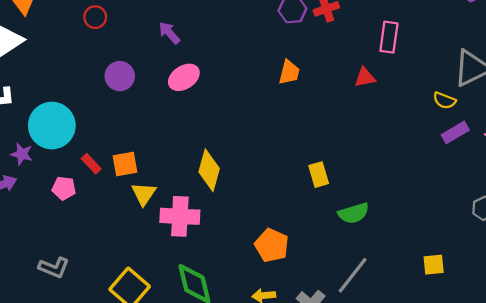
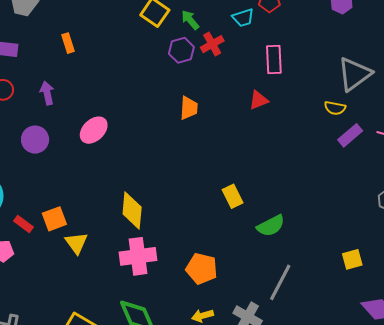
purple arrow: (169, 33) -> (47, 93), moved, turned 40
pink cross: (180, 216) -> (138, 256), moved

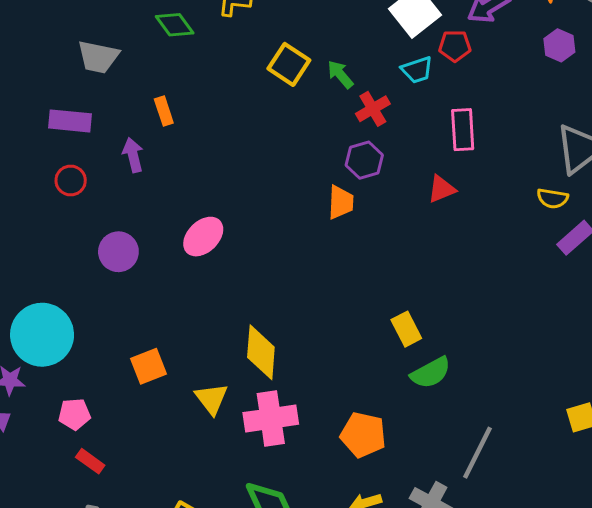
purple hexagon: (181, 50) -> (364, 160), moved
purple arrow: (47, 93) -> (133, 155), moved
red rectangle: (24, 224) -> (90, 461), moved
green semicircle: (271, 226) -> (431, 373), moved
yellow triangle: (76, 243) -> (211, 399), moved

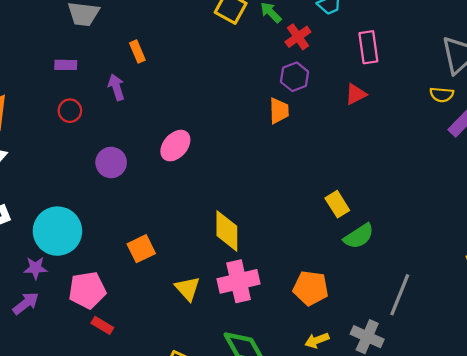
purple rectangle: (70, 121) -> (66, 65), size x0.7
yellow triangle: (211, 399) -> (188, 288), moved
pink pentagon: (74, 414) -> (87, 290), size x1.5

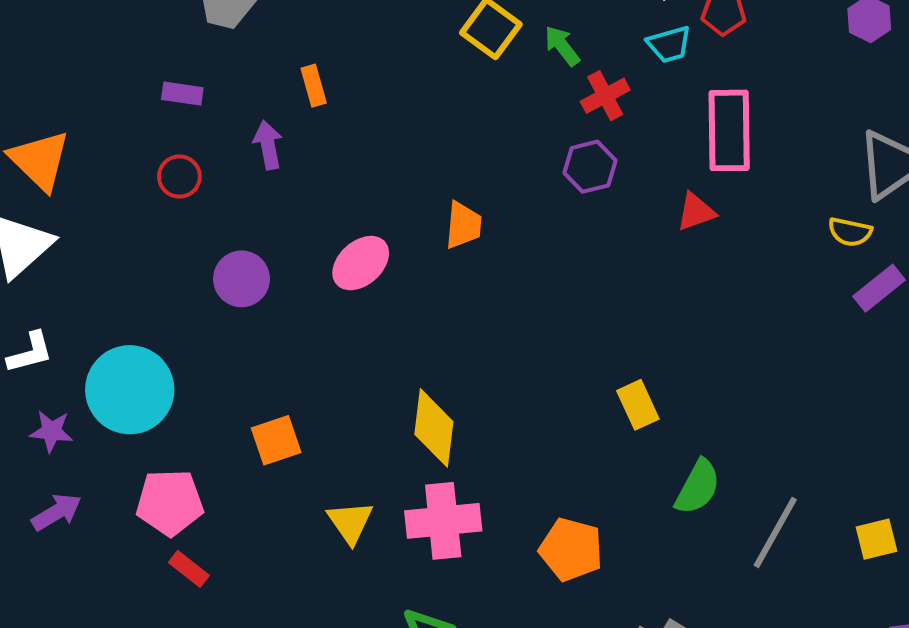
pink rectangle: (368, 47) -> (729, 130), size x1.4
orange trapezoid: (279, 111) -> (463, 225), moved
green semicircle: (359, 236) -> (698, 487), moved, turned -36
purple star: (36, 268) -> (51, 431), moved
gray line: (400, 295) -> (775, 532), moved

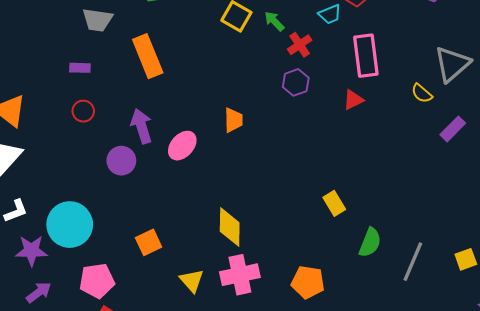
orange rectangle: (314, 86) -> (148, 56), size x2.0
purple arrow: (268, 145) -> (142, 126), moved, size x1.4
yellow semicircle: (850, 232) -> (422, 93), moved, turned 35
purple star: (51, 431) -> (31, 251), size x1.4

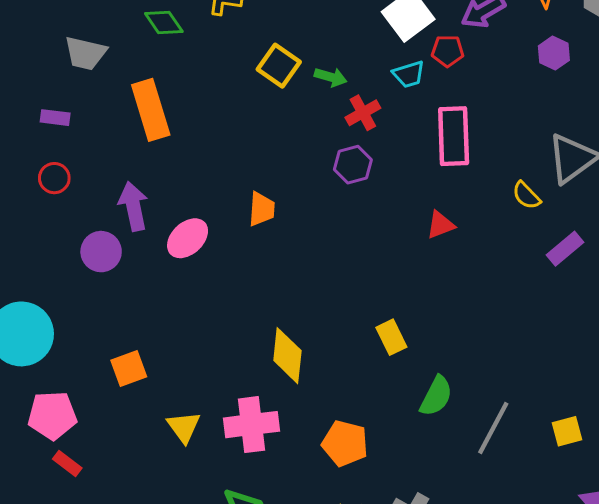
green arrow: (274, 21) -> (331, 77), turned 145
red triangle: (353, 100) -> (440, 225), moved
yellow diamond: (230, 227) -> (287, 356), moved

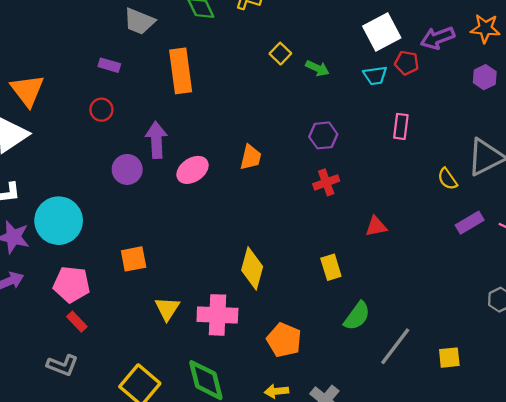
yellow square: (279, 66) -> (280, 54), size x0.7
red cross: (363, 113) -> (326, 182), moved
pink rectangle: (454, 136) -> (401, 126), size x0.6
red triangle: (440, 225) -> (376, 226), moved

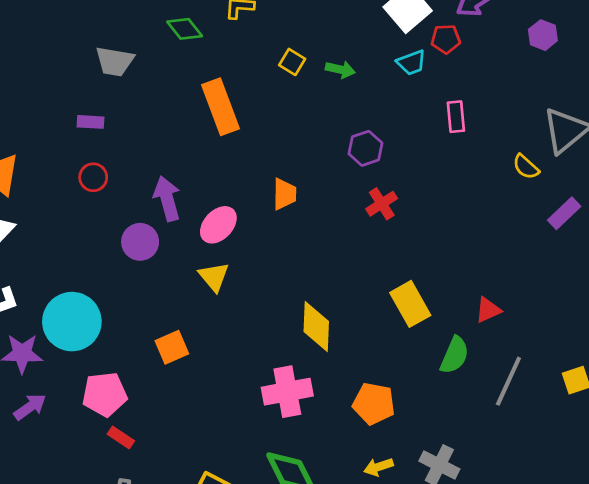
orange rectangle: (181, 71) -> (221, 107), moved
red triangle: (376, 226) -> (488, 310), moved
yellow rectangle: (331, 267) -> (410, 304), size x1.4
yellow triangle: (167, 309) -> (214, 277), moved

